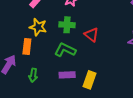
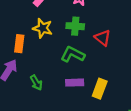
orange rectangle: (27, 47) -> (19, 44), moved
green arrow: (33, 75) -> (36, 83), turned -40

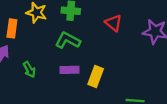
red triangle: (103, 38) -> (114, 23), moved

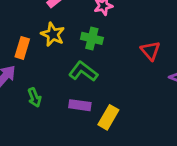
red triangle: (114, 23) -> (150, 51), moved

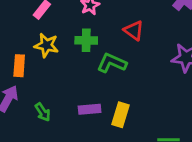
red triangle: (150, 51) -> (134, 31), moved
green L-shape: (83, 71) -> (112, 63), moved

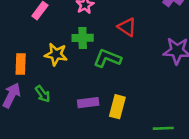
yellow star: (46, 45) -> (56, 54), moved
green arrow: (43, 112) -> (43, 94), moved

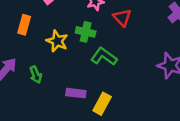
red triangle: (127, 27) -> (122, 18), moved
orange rectangle: (21, 64) -> (24, 25), moved

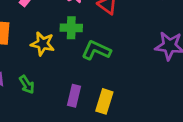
purple rectangle: (76, 93) -> (74, 96), turned -72

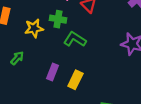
yellow star: (43, 44) -> (34, 28), turned -30
green arrow: (27, 85) -> (17, 58), turned -112

